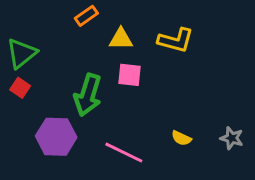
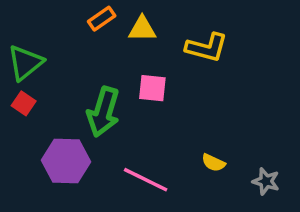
yellow triangle: (121, 39) -> (142, 29), moved
gray star: (232, 138) -> (266, 181), moved

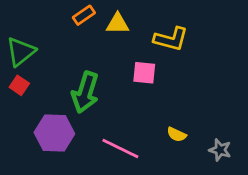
pink square: (152, 88) -> (144, 73), moved

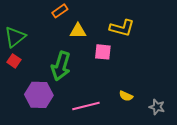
yellow triangle: (118, 24) -> (78, 31), moved
pink line: (120, 149) -> (86, 106), turned -40

